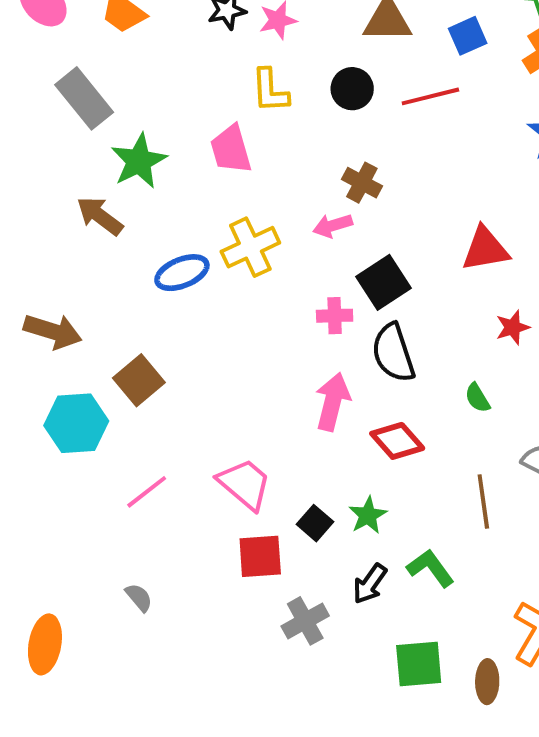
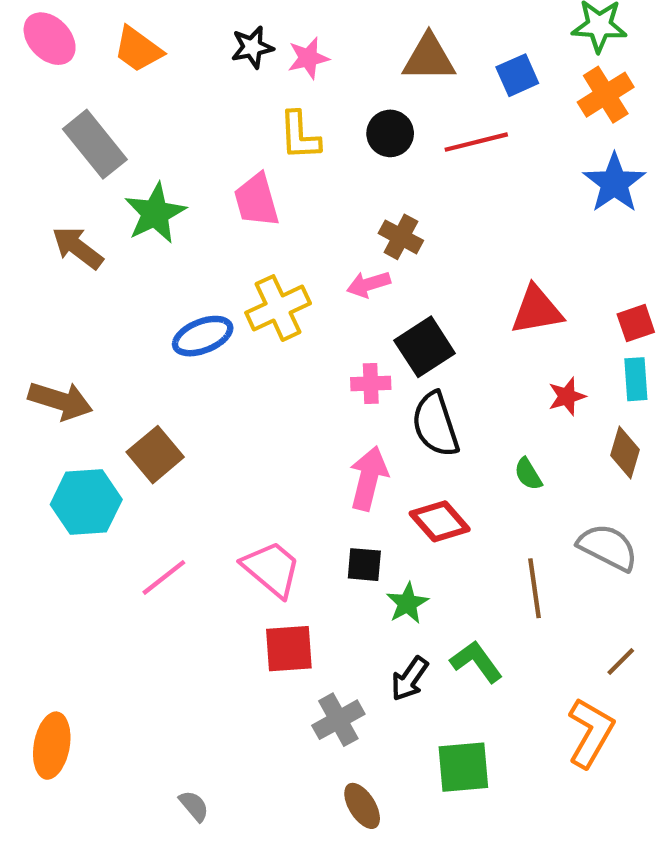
brown arrow: (100, 216) -> (78, 248), moved
black square: (315, 523) -> (364, 565), moved, turned -36
gray semicircle: (139, 597) -> (194, 806), moved
brown ellipse: (487, 682) -> (362, 806), moved, turned -33

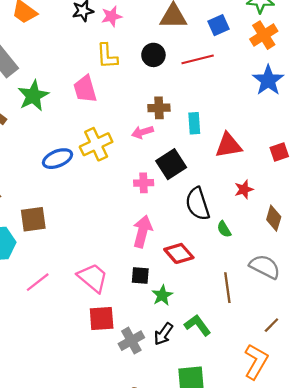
brown cross: (401, 237) -> (159, 108), turned -30
cyan rectangle: (636, 379) -> (194, 123), moved
black semicircle: (435, 424) -> (198, 204), moved
brown square: (155, 455) -> (33, 219), turned 32
gray cross: (338, 720) -> (131, 341), moved

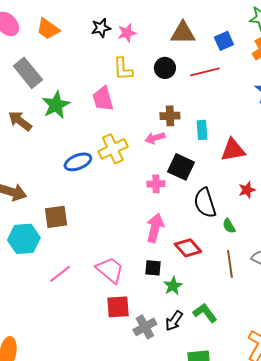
black square: (171, 164) -> (181, 167), turned -32
brown line: (227, 288) -> (230, 264), moved

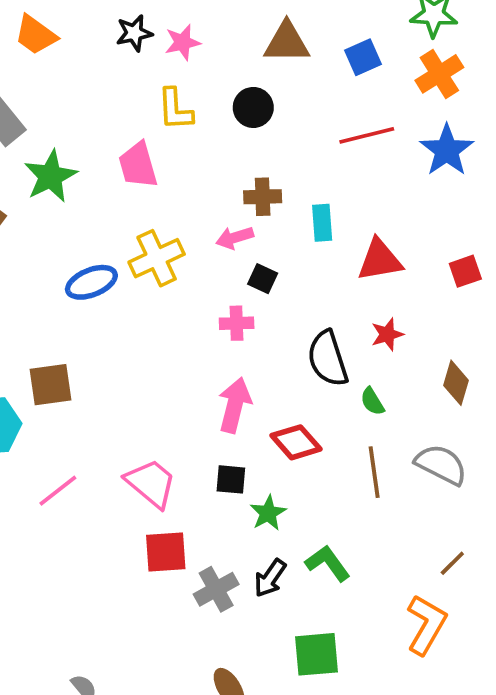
red line: (205, 72) -> (367, 135), moved
black square: (181, 167) -> (263, 279), moved, size x0.6
red star: (247, 190) -> (387, 334), moved

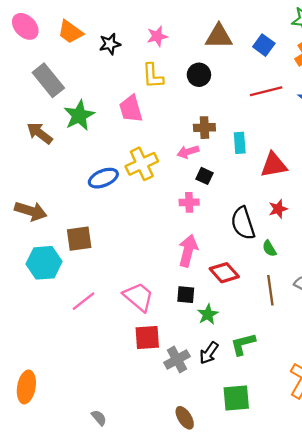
black star: (134, 33) -> (110, 44), moved
blue square: (363, 57) -> (264, 45), turned -30
green L-shape: (328, 563) -> (243, 344), turned -68

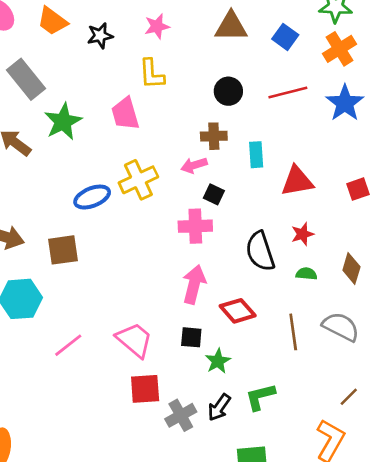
black circle: (199, 75) -> (228, 91), moved
pink cross: (189, 202) -> (195, 226), size x1.4
brown square: (79, 239) -> (63, 250), moved
green semicircle: (269, 248) -> (306, 274), moved, turned 126

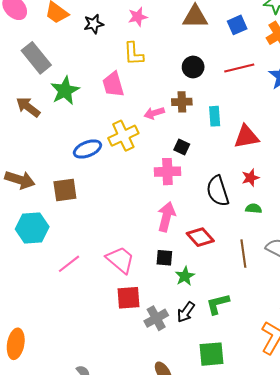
blue square: (285, 37) -> (237, 25), turned 30
pink arrow: (194, 165) -> (154, 113), moved

